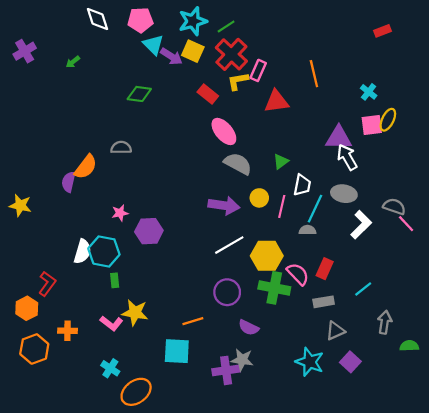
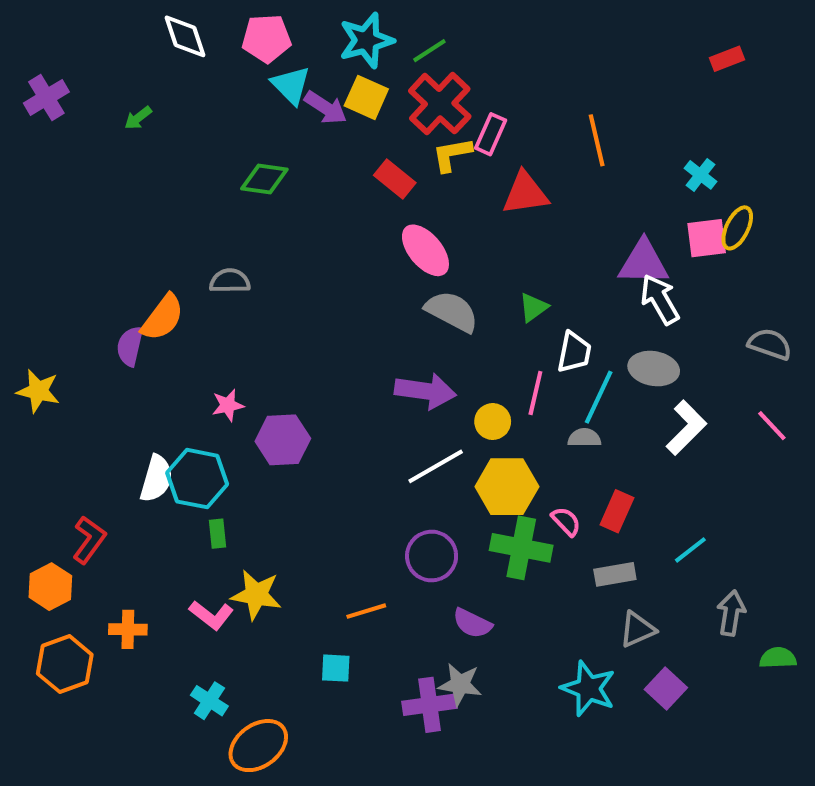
yellow circle: (259, 198) -> (493, 422), moved
gray semicircle: (394, 206) -> (770, 344), moved
pink semicircle: (298, 274) -> (566, 521), size x0.7
cyan square: (177, 351) -> (336, 668), size x0.6

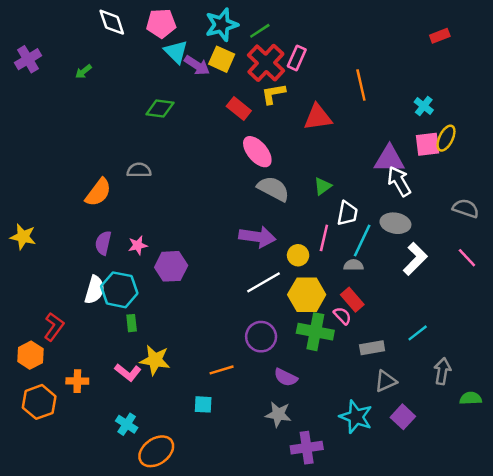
pink rectangle: (491, 134) -> (297, 58), moved
purple semicircle: (130, 346) -> (103, 243), moved
red rectangle: (617, 511) -> (352, 300), moved, turned -65
purple cross: (429, 705) -> (307, 448), moved

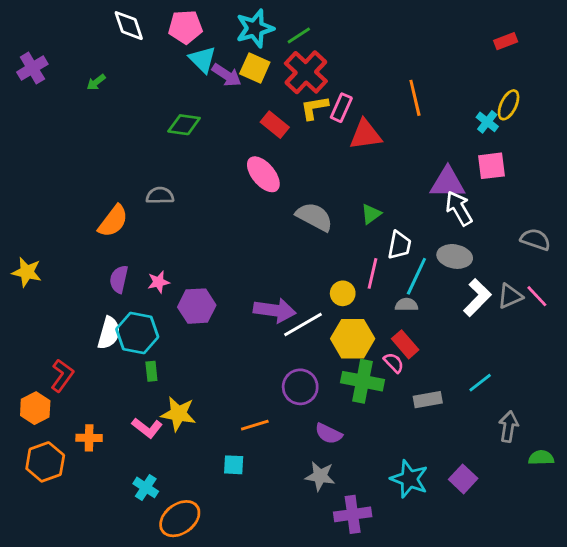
pink rectangle: (297, 58) -> (341, 108), moved
yellow ellipse: (446, 138) -> (509, 105), moved
pink ellipse: (257, 152) -> (263, 174), moved
purple arrow: (257, 237) -> (275, 310), moved
gray triangle: (386, 381) -> (510, 296), moved

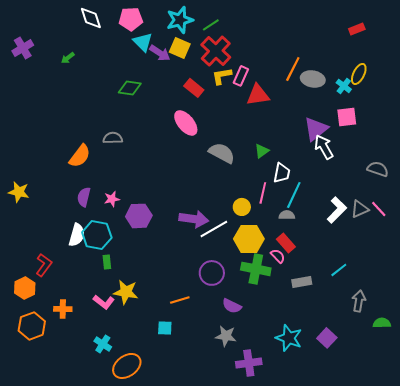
orange line: (415, 98) -> (293, 69), turned 40
purple triangle: (448, 183) -> (316, 129), turned -40
gray ellipse: (455, 256) -> (313, 79), moved

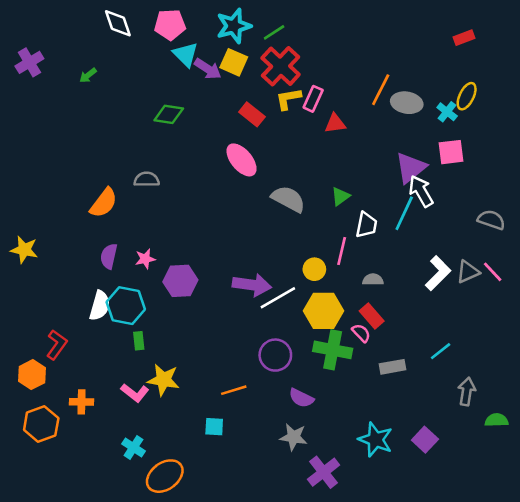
red triangle: (258, 95) -> (335, 123), size x0.7
cyan line: (294, 195) -> (404, 213), moved
purple cross: (249, 363) -> (323, 472), turned -30

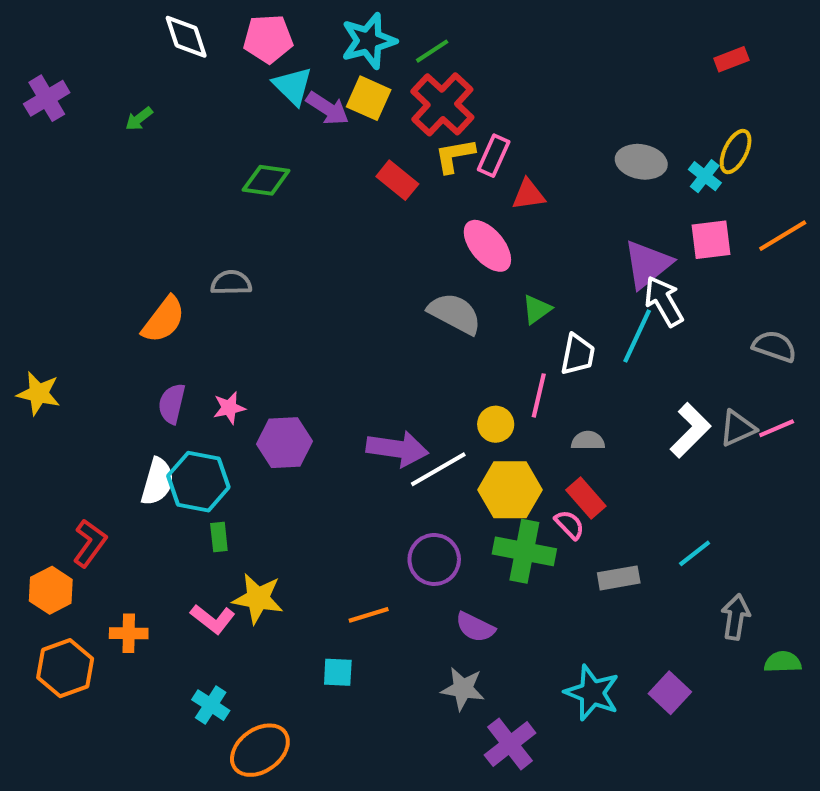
orange line: (381, 90) -> (783, 236), moved, turned 32
pink ellipse: (242, 160) -> (487, 246), moved
pink line: (493, 272) -> (777, 428), turned -70

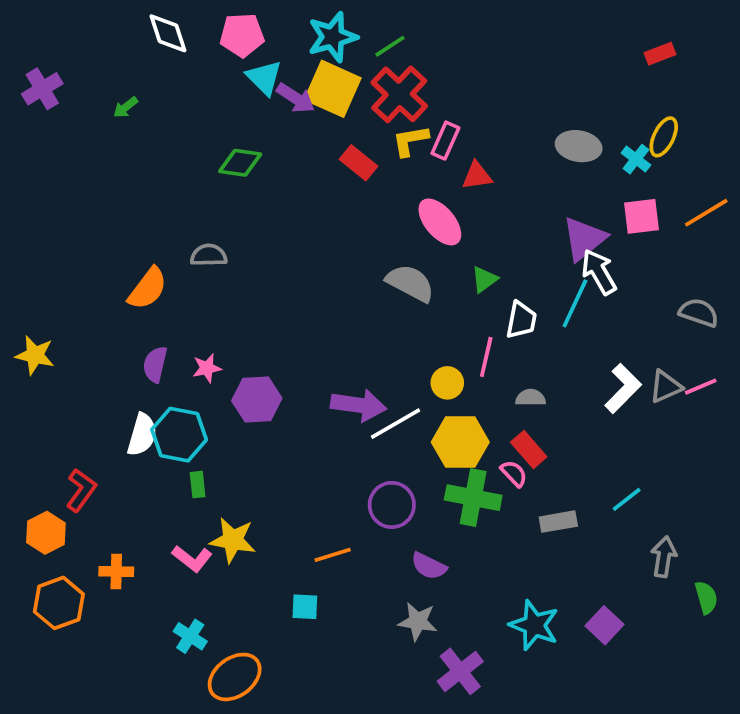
yellow square: (369, 98) -> (333, 89), size x1.4
green semicircle: (783, 662) -> (706, 597), turned 76

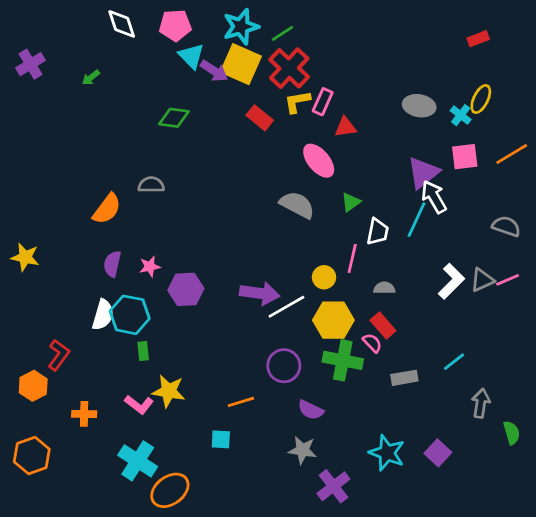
orange hexagon: (59, 603) -> (32, 455), moved
cyan cross: (190, 636) -> (138, 461), size x1.6

